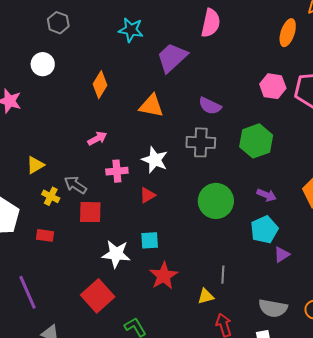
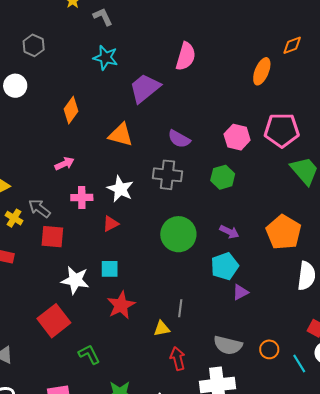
pink hexagon: (273, 86) -> (237, 137), moved
green hexagon: (256, 141) -> (223, 177), size x0.7

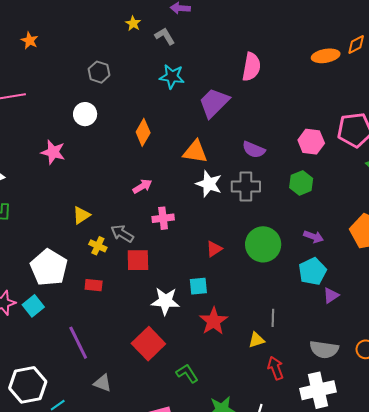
orange ellipse: (262, 71) -> (326, 56), moved, turned 64
white star: (120, 189) -> (209, 184), moved
red triangle: (111, 224) -> (214, 249), moved

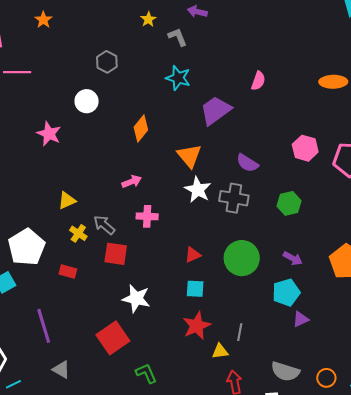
pink semicircle: (251, 67) -> (258, 81), size x0.7
pink hexagon: (311, 142) -> (305, 148), moved
orange triangle: (195, 152) -> (189, 156), turned 32
cyan square: (198, 286) -> (195, 289), moved
red star: (214, 321) -> (197, 326), moved

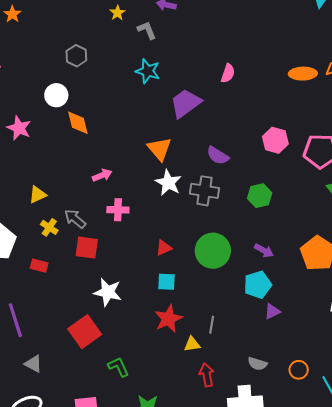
orange diamond: (141, 128) -> (78, 123), moved, turned -52
gray semicircle: (285, 371) -> (257, 364), size x0.7

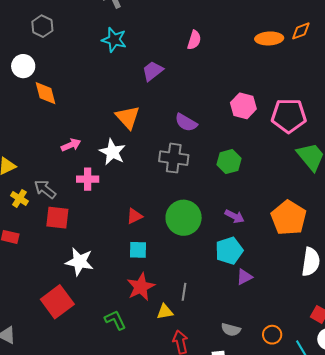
purple trapezoid: (186, 103) -> (153, 71), size x0.7
white star: (168, 183) -> (112, 152), moved
green L-shape: (118, 367) -> (115, 320), moved

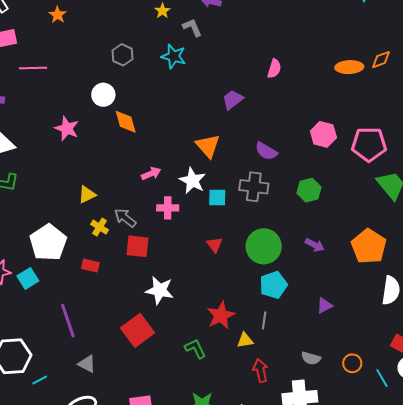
cyan star: (114, 40) -> (174, 56), moved
red triangle: (134, 216) -> (215, 245), turned -42
cyan square: (138, 250) -> (217, 197), moved
cyan pentagon: (229, 251) -> (273, 285), moved

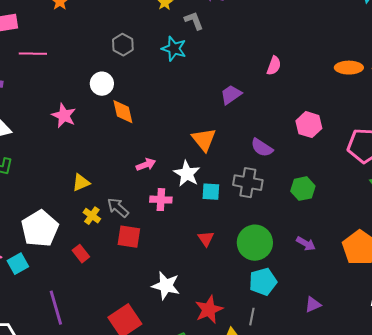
pink hexagon: (323, 134) -> (309, 125), moved
red rectangle: (90, 266) -> (81, 254), turned 36
white star: (160, 290) -> (166, 286), moved

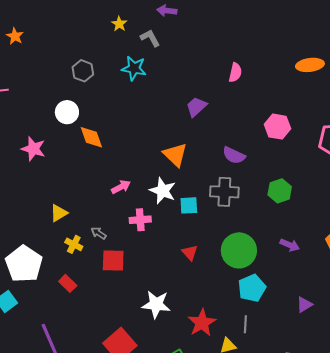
gray arrow: (118, 208) -> (99, 233), size x0.7

